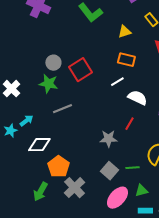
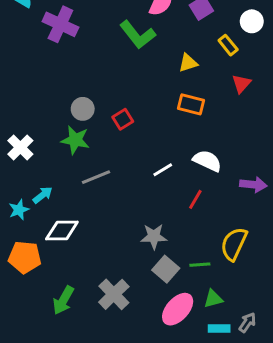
red square: (80, 70) -> (123, 119), size x0.6
white line: (117, 82) -> (163, 170), moved
gray star: (108, 139) -> (154, 236), moved
orange pentagon: (58, 167) -> (25, 257), moved, turned -30

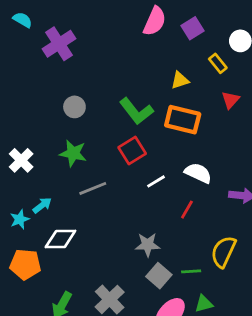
purple cross: (60, 24) -> (59, 44), turned 32
green L-shape: (138, 35) -> (136, 111), moved
orange rectangle: (191, 104) -> (183, 120), size x1.4
gray circle: (83, 109) -> (74, 107), moved
red square: (123, 119) -> (132, 151), moved, size x1.4

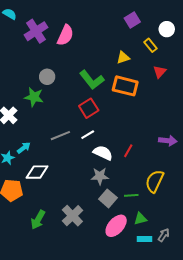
pink semicircle: (155, 21) -> (65, 35), moved
green star: (73, 153) -> (34, 97), moved
white semicircle: (198, 173) -> (103, 153), moved
white line: (156, 181) -> (88, 135), moved

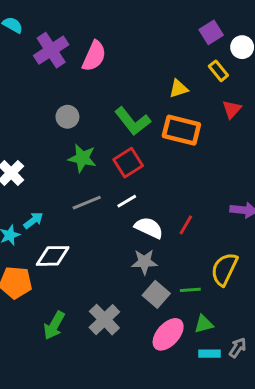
purple square: (132, 20) -> (211, 32), moved
green star: (34, 97) -> (82, 158), moved

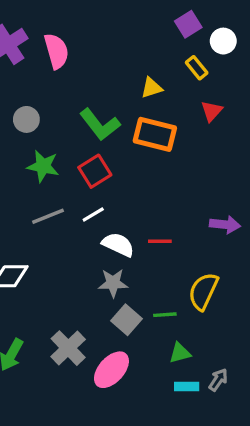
pink semicircle: (94, 56) -> (56, 51), turned -40
red line: (186, 225) -> (160, 241), turned 60
pink ellipse: (168, 334) -> (111, 370), moved

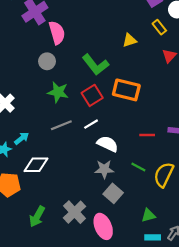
pink semicircle: (56, 51) -> (57, 33), moved
orange rectangle: (155, 134) -> (126, 90), moved
red line: (160, 241) -> (147, 135), moved
green line: (165, 315) -> (138, 167), moved, turned 32
pink ellipse: (111, 370) -> (103, 226), turned -65

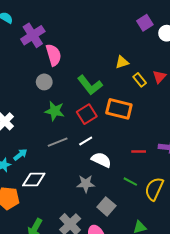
yellow rectangle: (159, 27) -> (140, 80), moved
gray star: (104, 169) -> (86, 184), moved

